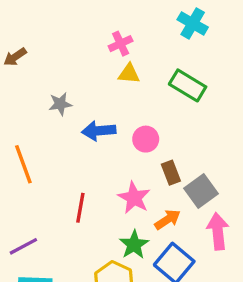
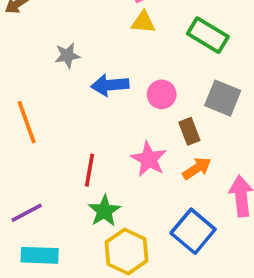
gray square: (201, 191) -> (223, 98), moved, turned -32
orange arrow: (167, 220) -> (197, 168), moved
green star: (134, 245) -> (104, 211), moved

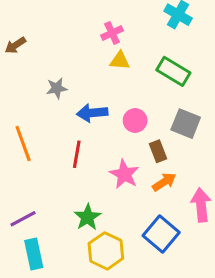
red line: (90, 170) -> (77, 154), moved
cyan rectangle: (40, 255) -> (34, 254), turned 76

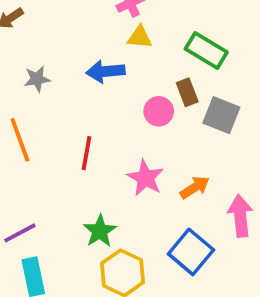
gray star: (57, 88) -> (37, 79), moved
blue arrow: (92, 113) -> (105, 71), moved
brown rectangle: (158, 151) -> (187, 92), moved

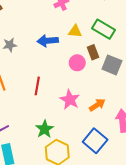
yellow triangle: (140, 37) -> (75, 31), moved

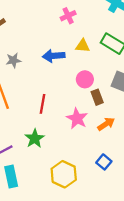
brown rectangle: (93, 52) -> (97, 97), moved
green star: (45, 129) -> (35, 139), moved
blue square: (95, 141) -> (104, 162), size x0.6

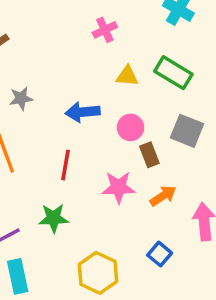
blue arrow: (54, 56) -> (83, 112), moved
pink star: (77, 118) -> (119, 187), turned -30
green star: (35, 139) -> (54, 218), turned 30

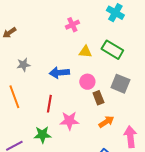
pink star: (119, 187) -> (69, 121), moved

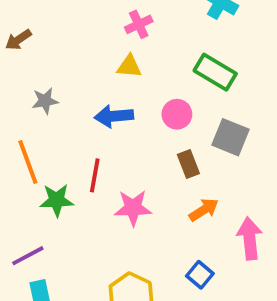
yellow triangle: (85, 52) -> (129, 66), moved
pink circle: (87, 82) -> (177, 114), moved
green star: (42, 135) -> (57, 200), moved

